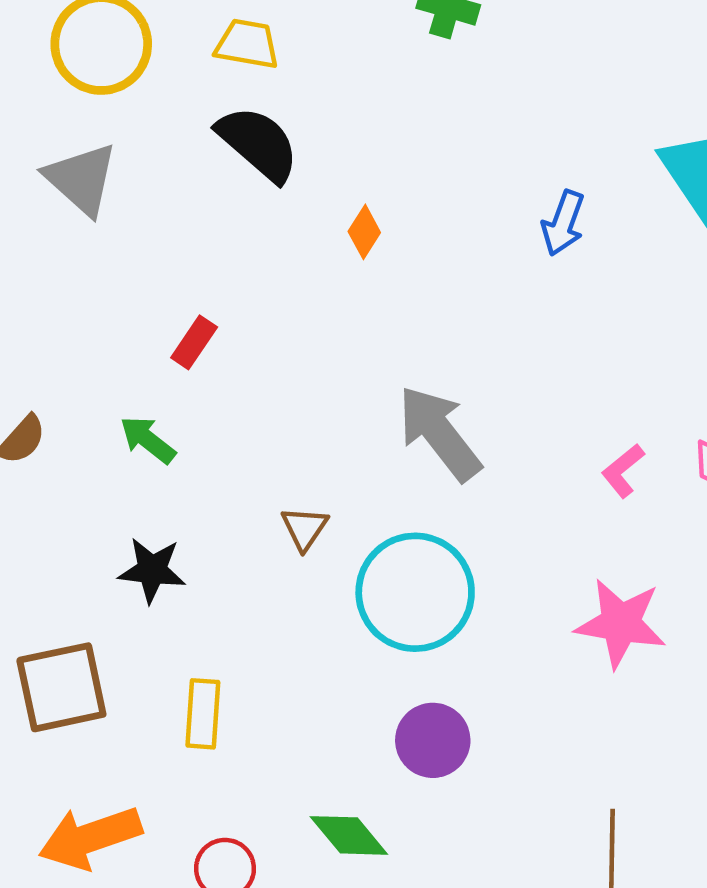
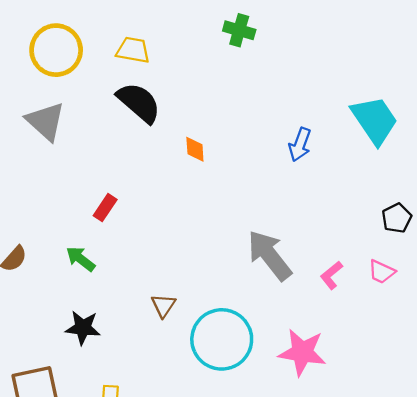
orange diamond: (364, 232) -> (195, 149), turned -36
gray arrow: (439, 433) -> (270, 255), moved
pink star: (621, 623) -> (302, 352), moved

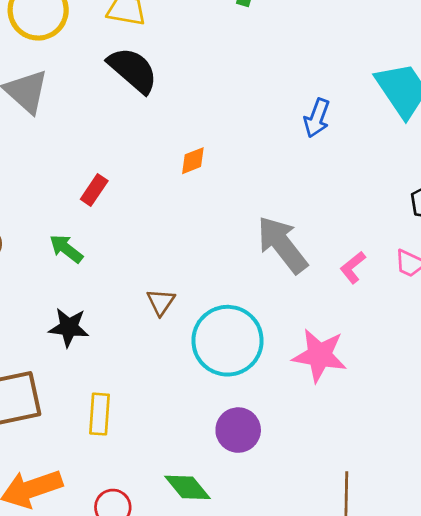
orange diamond: (195, 149) -> (193, 161), moved, turned 72

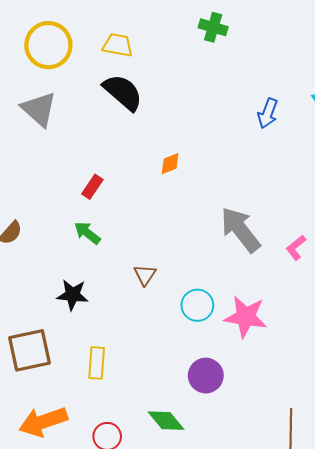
blue arrow: (317, 118) -> (268, 113), moved
green arrow: (66, 249) -> (87, 233), moved
cyan circle: (228, 341) -> (197, 305), size x0.6
pink star: (320, 355) -> (246, 317), moved

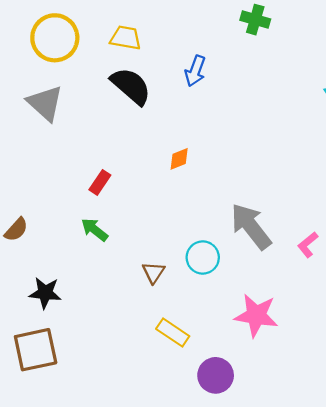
green cross: (213, 27) -> (255, 20), moved
blue arrow: (268, 113) -> (195, 71), moved
black star: (73, 295) -> (45, 293), moved
cyan circle: (197, 305) -> (203, 257), moved
yellow rectangle: (97, 363) -> (173, 333), moved, turned -60

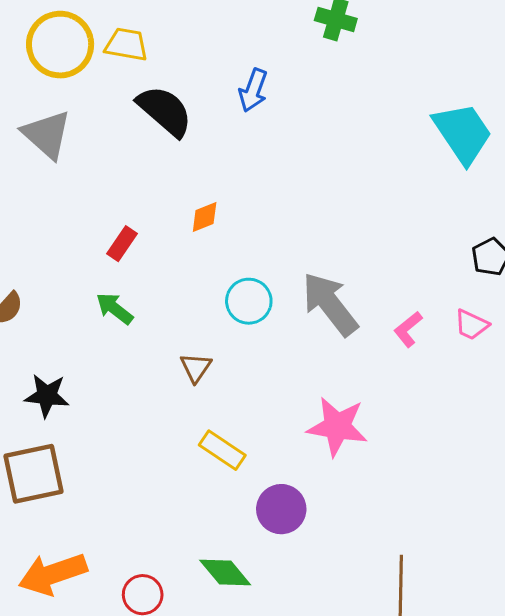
yellow trapezoid: (126, 38) -> (126, 45), moved
orange diamond: (179, 159) -> (205, 217), moved
cyan circle: (203, 257) -> (249, 301), moved

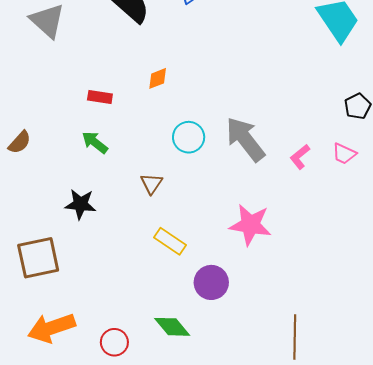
red rectangle: (122, 244) -> (100, 97), turned 65
black star: (47, 396) -> (80, 204), moved

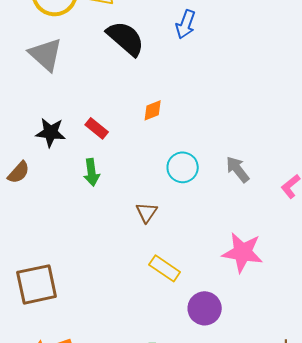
red rectangle: (100, 97) -> (97, 128), turned 30
gray arrow: (245, 139) -> (238, 169), size x0.6
green arrow: (95, 142) -> (92, 172), turned -136
black star: (80, 204) -> (51, 132), moved

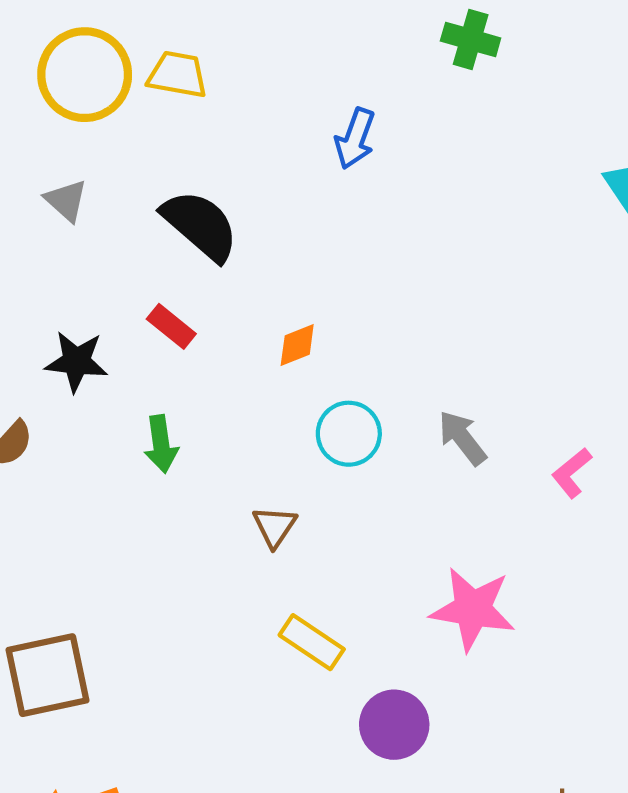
black semicircle: (126, 38) -> (200, 225), moved
gray triangle: (46, 54) -> (66, 200), size x0.6
orange diamond: (153, 110) -> (297, 345), moved
red rectangle: (97, 128) -> (171, 326), moved

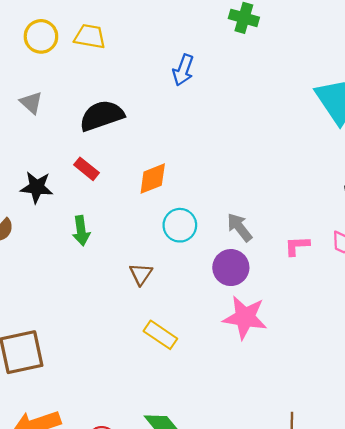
yellow circle: (85, 75) -> (41, 36), size x0.7
black semicircle: (200, 225) -> (102, 116), turned -60
orange diamond: (297, 345) -> (153, 179), size x1.4
pink L-shape: (572, 473) -> (297, 246), turned 36
purple circle: (394, 725) -> (231, 268), moved

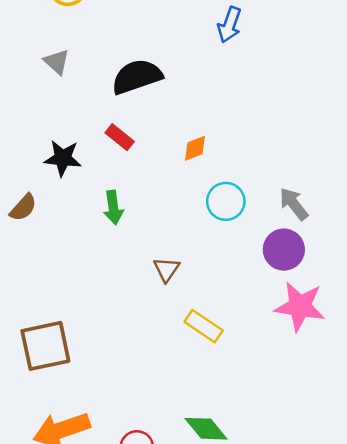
orange diamond: (153, 179) -> (195, 148), size x0.7
brown triangle: (141, 274) -> (166, 269), moved

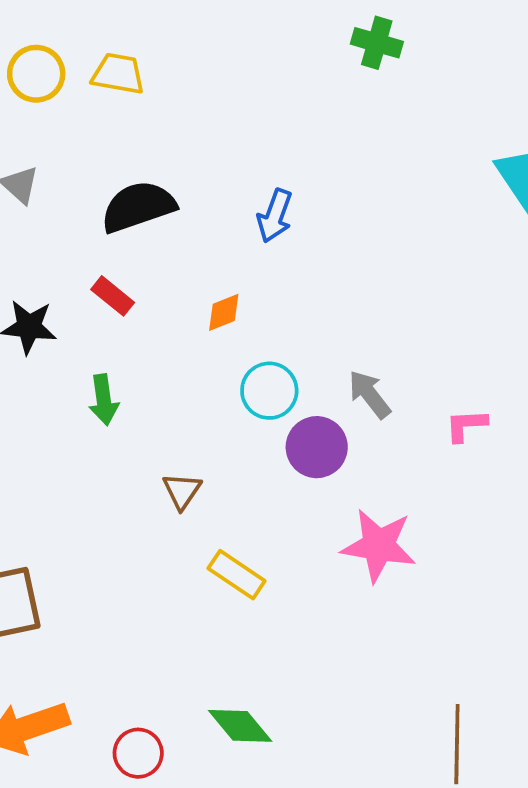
blue arrow: (230, 25) -> (275, 216), moved
purple circle: (284, 250) -> (317, 447), moved

